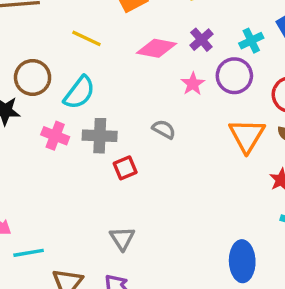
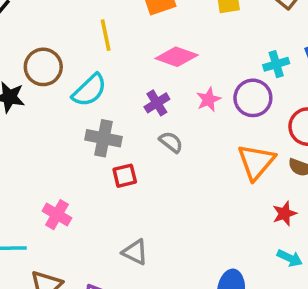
yellow line: (86, 38) -> (106, 35), turned 44
purple cross: (201, 40) -> (157, 103), moved
pink cross: (55, 136) -> (57, 215), moved
gray triangle: (122, 238) -> (135, 252), moved, turned -40

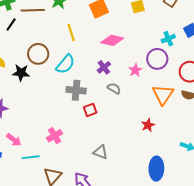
pink star: (208, 100) -> (135, 70), moved
red star: (285, 214) -> (148, 125), moved
pink cross: (57, 215) -> (55, 136), turned 35

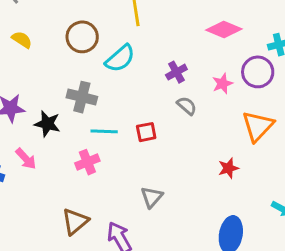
pink diamond: (112, 40) -> (224, 30), moved
black star: (21, 73) -> (47, 124), moved
gray cross: (76, 90) -> (82, 97), moved
gray triangle: (100, 152) -> (152, 197), turned 42
cyan line: (31, 157) -> (104, 131), moved

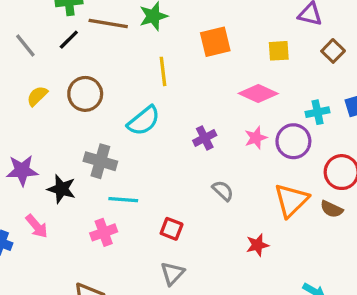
brown circle: (82, 37) -> (85, 94), moved
yellow semicircle: (22, 40) -> (37, 96), turned -80
pink star: (222, 84) -> (256, 138), moved
gray semicircle: (187, 106) -> (223, 191), moved
red square: (146, 132) -> (172, 229), moved, turned 30

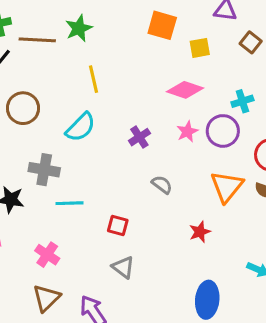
orange square: (215, 42) -> (162, 25), moved, turned 36
pink cross: (104, 232) -> (47, 255), moved, turned -30
gray triangle: (172, 273) -> (123, 267), turned -30

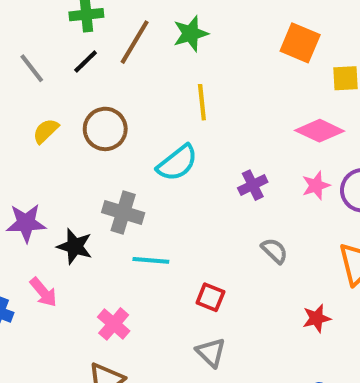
brown line: (37, 40) -> (135, 42), turned -69

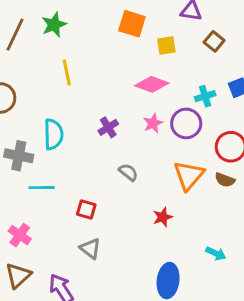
cyan semicircle: (177, 163) -> (53, 134), moved, turned -48

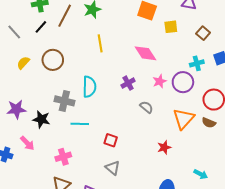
brown square: (214, 41) -> (203, 33), moved
pink diamond: (152, 84) -> (145, 53), moved, turned 35
gray semicircle: (128, 172) -> (146, 107), moved
pink cross: (20, 235) -> (63, 157), turned 35

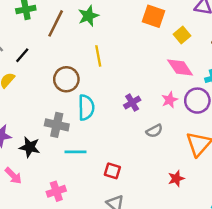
black line: (41, 27) -> (22, 55), moved
yellow square: (171, 27) -> (182, 35), turned -32
pink diamond: (145, 53) -> (180, 68), moved
brown circle: (53, 60) -> (66, 79), moved
gray semicircle: (146, 107) -> (154, 131), turned 112

